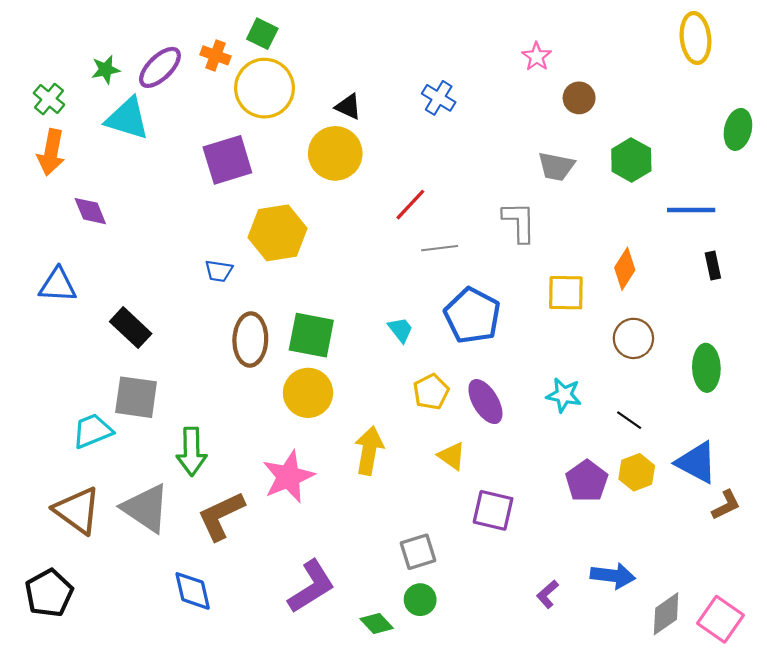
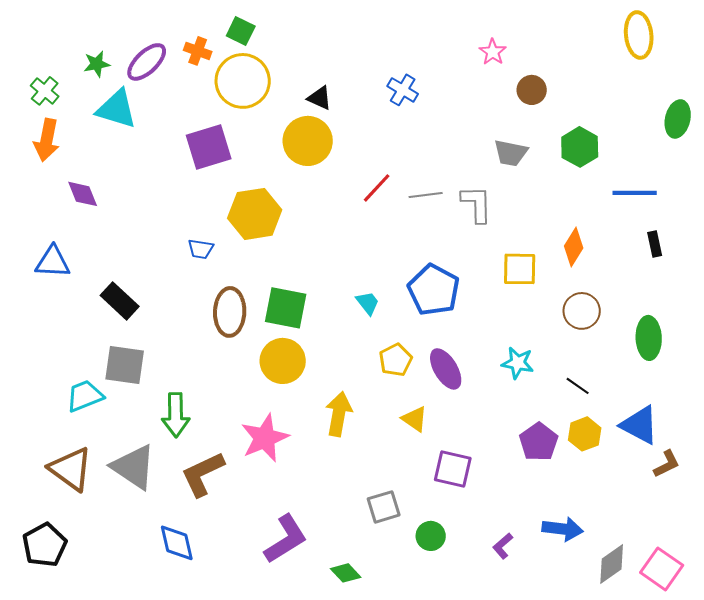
gray line: (440, 248) -> (426, 195), moved
green circle: (420, 600) -> (431, 536), moved

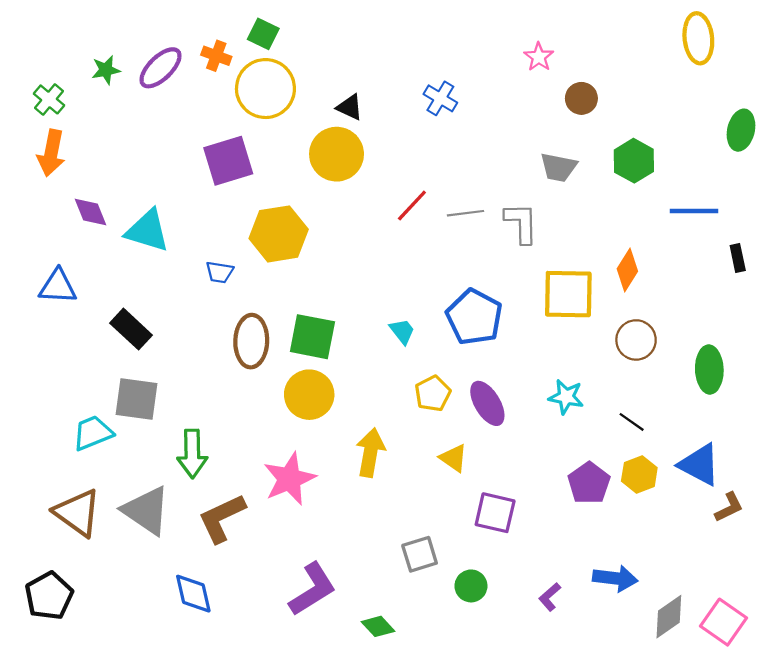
cyan triangle: (117, 109) -> (147, 231), moved
black rectangle: (655, 244) -> (738, 258), moved
yellow square: (520, 269) -> (568, 294), size x1.4

